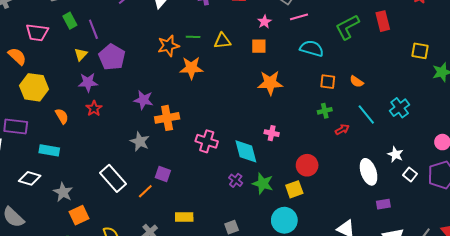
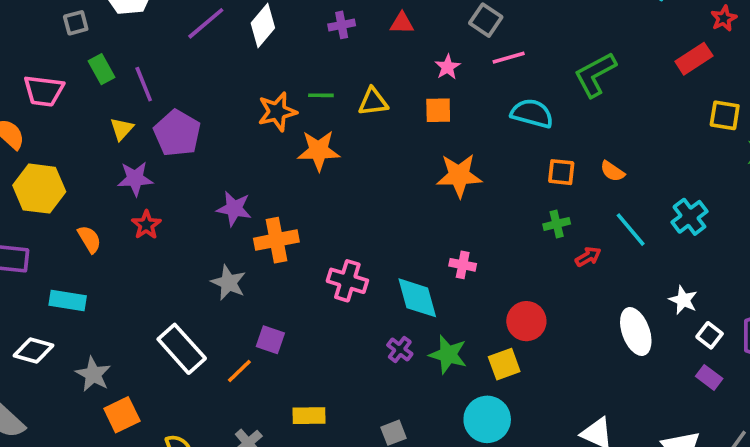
red rectangle: (383, 21) -> (694, 59), moved, turned 72
purple rectangle: (383, 204) -> (709, 377), moved, turned 48

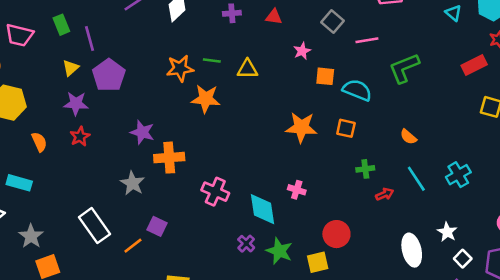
pink line: (509, 58) -> (367, 40), moved
orange square: (438, 110) -> (325, 76), moved
orange square: (561, 172) -> (346, 128), moved

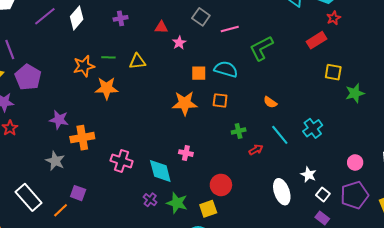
red triangle: (274, 17) -> (161, 27), moved
orange square: (325, 76) -> (199, 73), moved

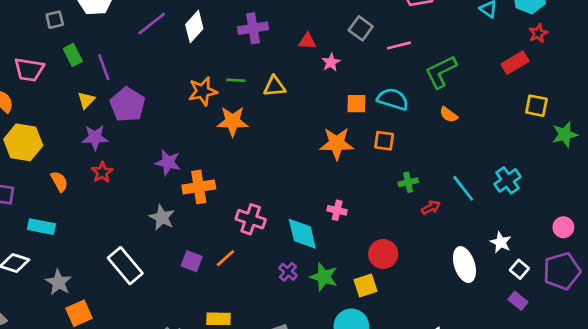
purple cross: (121, 18) -> (253, 28), size x1.5
orange semicircle: (270, 102) -> (449, 115), moved
orange line: (61, 210) -> (225, 258), moved

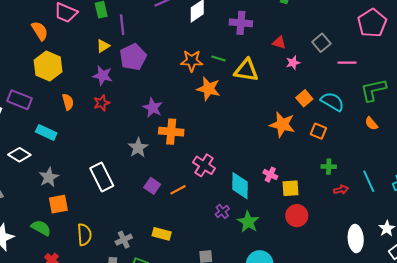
yellow triangle: (274, 86) -> (246, 70), size x1.4
orange square: (356, 104) -> (304, 98), turned 35
yellow square: (365, 285) -> (290, 188), moved

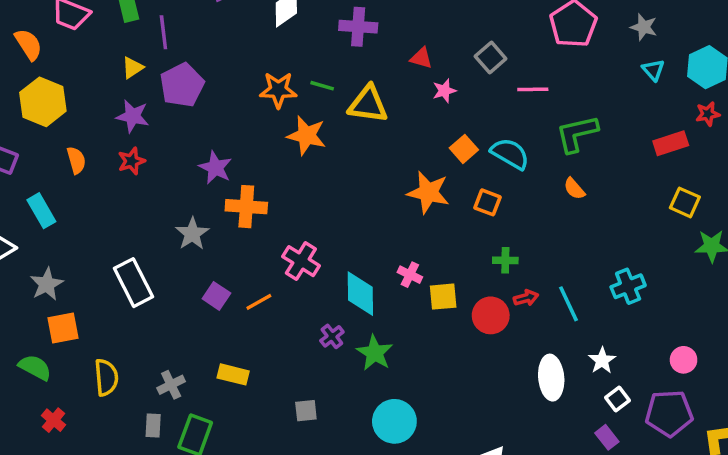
cyan rectangle: (46, 132) -> (41, 211), turned 36
cyan line: (369, 181) -> (568, 304), moved
red circle: (297, 216) -> (491, 315), moved

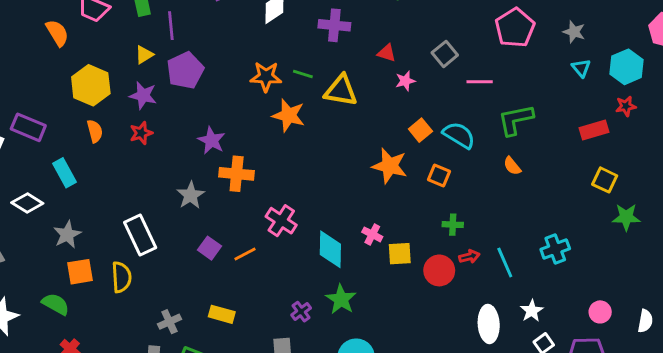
yellow hexagon: (43, 102) -> (91, 85), moved
purple cross: (332, 336) -> (301, 312), moved
yellow semicircle: (106, 377) -> (121, 277), moved

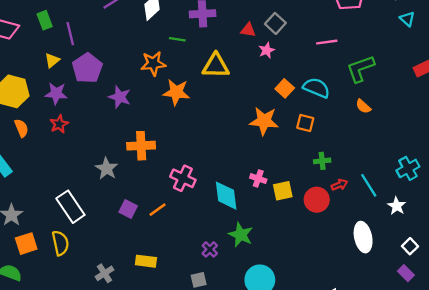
gray square: (445, 54) -> (275, 23), moved
green line: (303, 74) -> (177, 39), moved
purple star: (211, 140) -> (120, 97), moved
white star: (532, 311) -> (397, 206), moved

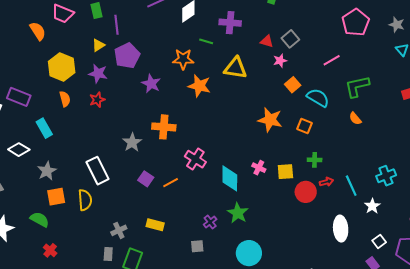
pink line: (327, 42) -> (332, 60), turned -30
orange square: (285, 88) -> (293, 85), moved
yellow square: (283, 191) -> (285, 172), moved

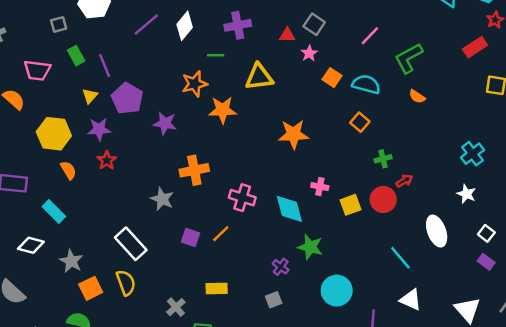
orange star: (270, 120) -> (293, 134), moved
orange square: (305, 126) -> (360, 122), turned 35
yellow square: (285, 172) -> (351, 205), moved
cyan line: (351, 186) -> (400, 258), moved

